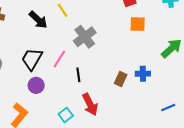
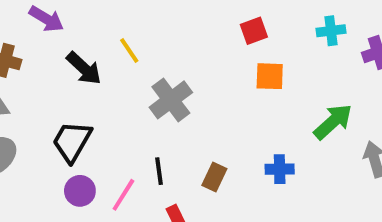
pink line: (59, 59) -> (123, 195), moved
brown rectangle: (121, 79) -> (214, 177), moved

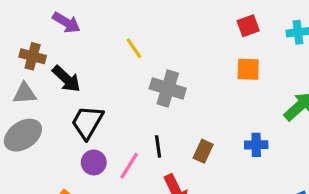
red square: (254, 31) -> (248, 26), moved
black arrow: (84, 68) -> (66, 79), moved
gray cross: (171, 100) -> (168, 88), turned -36

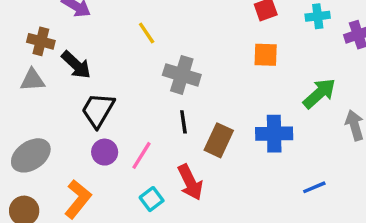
gray ellipse: (23, 135) -> (31, 155), moved
blue cross: (256, 145) -> (274, 134), size x1.5
black line: (158, 146) -> (183, 122), moved
brown rectangle: (203, 151) -> (219, 140), size x1.4

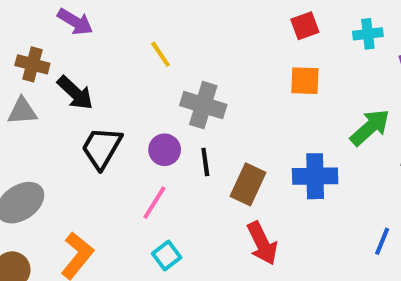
purple circle: (105, 152) -> (165, 150), moved
red arrow: (190, 182) -> (262, 243), moved
blue line: (314, 187) -> (382, 241), moved, turned -45

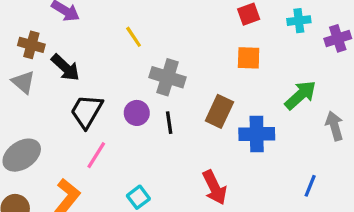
gray triangle: (22, 111) -> (23, 82), turned 45
brown rectangle: (248, 184) -> (219, 111), moved
pink line: (154, 203) -> (96, 155), moved

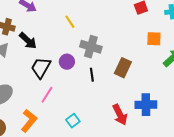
orange square: (249, 58) -> (154, 39), moved
purple circle: (137, 113) -> (67, 62), moved
blue cross: (257, 134) -> (146, 105), moved

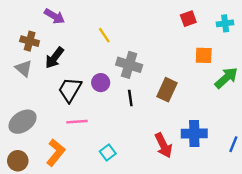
black arrow: (28, 41) -> (54, 58), turned 84
pink line: (47, 95) -> (77, 122), turned 54

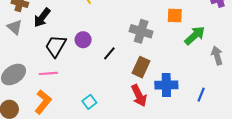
gray cross: (129, 65) -> (141, 31), moved
brown rectangle: (167, 90) -> (141, 67), moved
black line: (130, 98) -> (109, 53), turned 48
pink line: (77, 122) -> (48, 73), moved

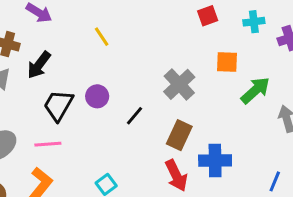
gray cross: (141, 31) -> (179, 84), turned 30
blue line: (201, 95) -> (275, 181), moved

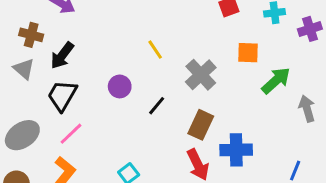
yellow line: (102, 37) -> (155, 50), moved
black trapezoid: (58, 105) -> (62, 95), moved
pink line: (48, 144) -> (71, 134), turned -40

